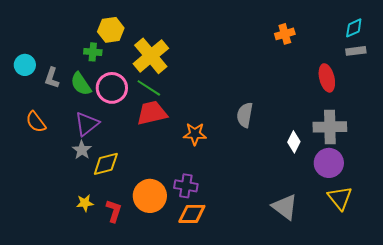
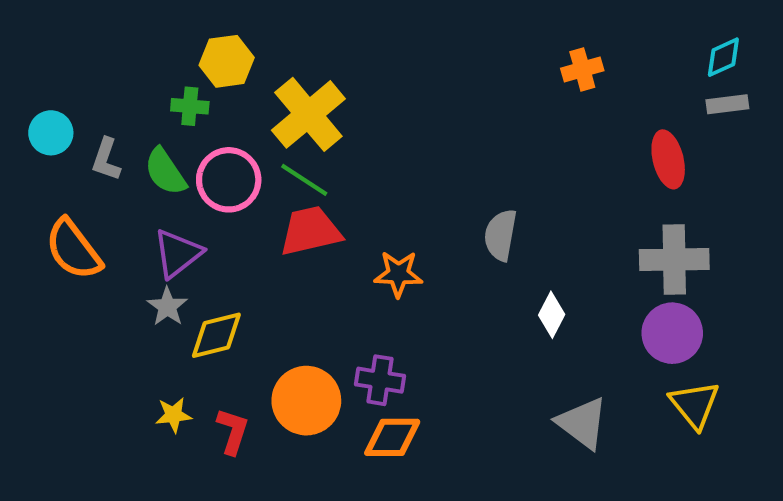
orange semicircle: (36, 122) -> (73, 249), size x1.4
white diamond: (294, 142) -> (552, 315), moved

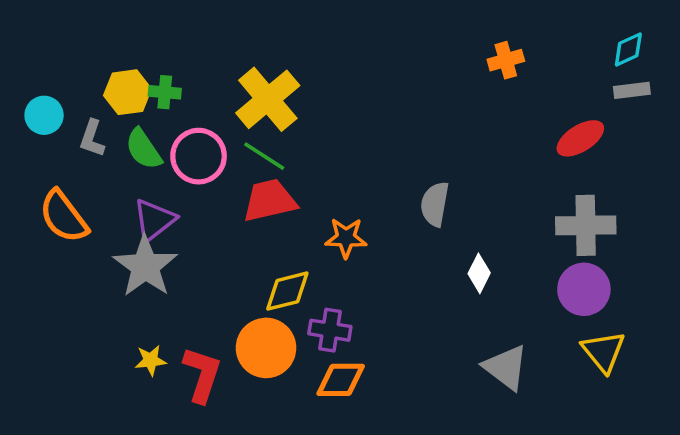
yellow hexagon: (227, 61) -> (127, 92), moved
red ellipse: (668, 159) -> (580, 138), turned 72
gray star: (167, 307) -> (145, 266), size x1.8
yellow diamond: (216, 335) -> (287, 291), moved
red L-shape: (233, 431) -> (202, 375), size x1.4

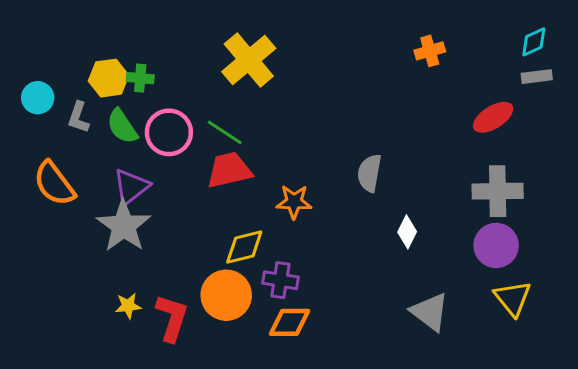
yellow cross: (268, 99) -> (249, 60), moved

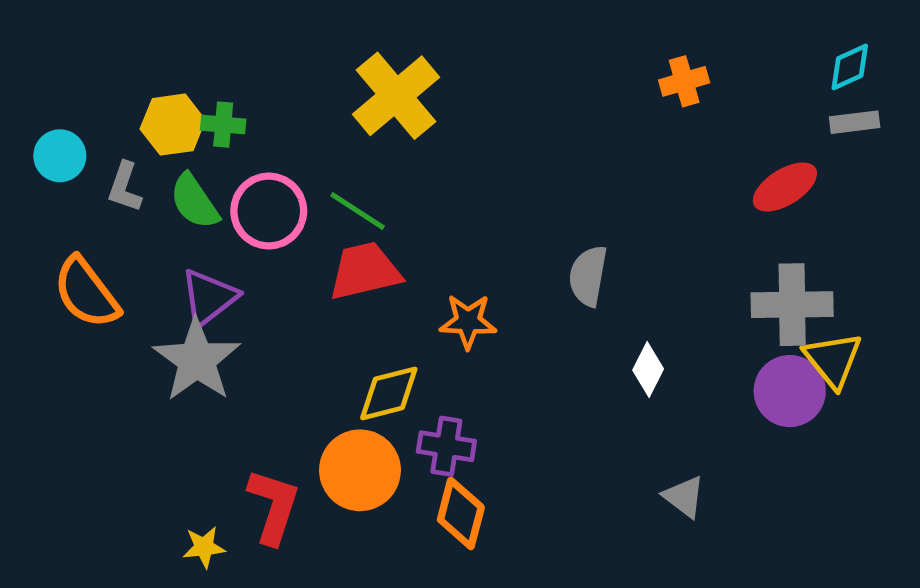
yellow triangle: (513, 298) -> (833, 360), moved
yellow star: (128, 306) -> (204, 547), moved
gray triangle: (430, 312) -> (684, 497), size x0.7
orange diamond: (290, 322) -> (461, 514), turned -75

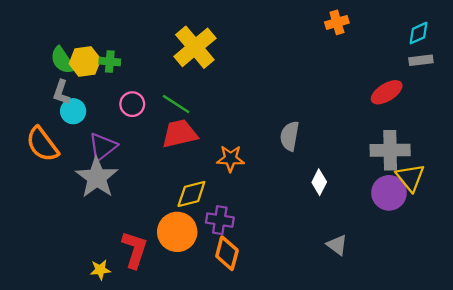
orange cross: (684, 81) -> (337, 22), moved
cyan circle: (60, 156) -> (73, 111), moved
green semicircle: (194, 201) -> (62, 60), moved
pink circle: (269, 211) -> (132, 104), size x0.7

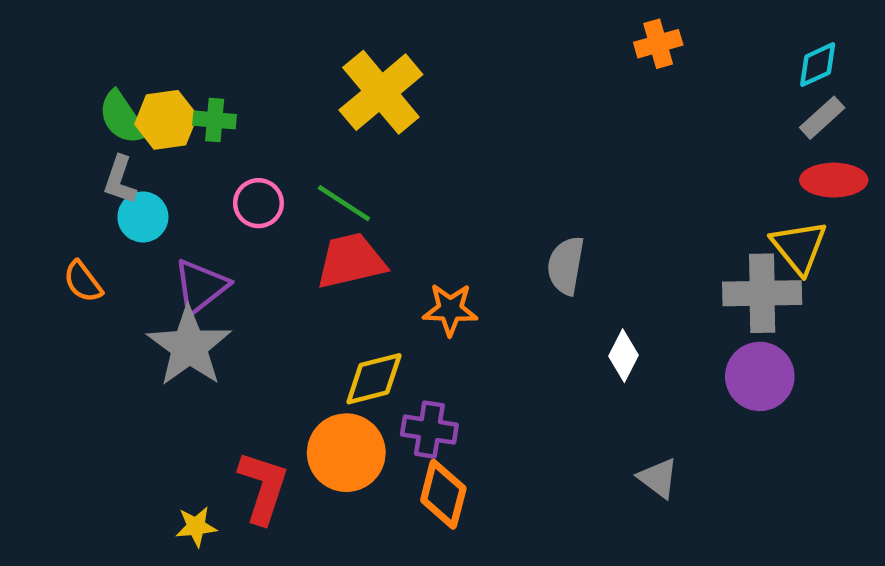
gray rectangle: (421, 60) -> (822, 118), turned -35
red ellipse: (387, 92) -> (834, 180), moved, turned 32
orange semicircle: (42, 144) -> (83, 282), size x0.6
yellow triangle: (410, 177) -> (799, 247), moved

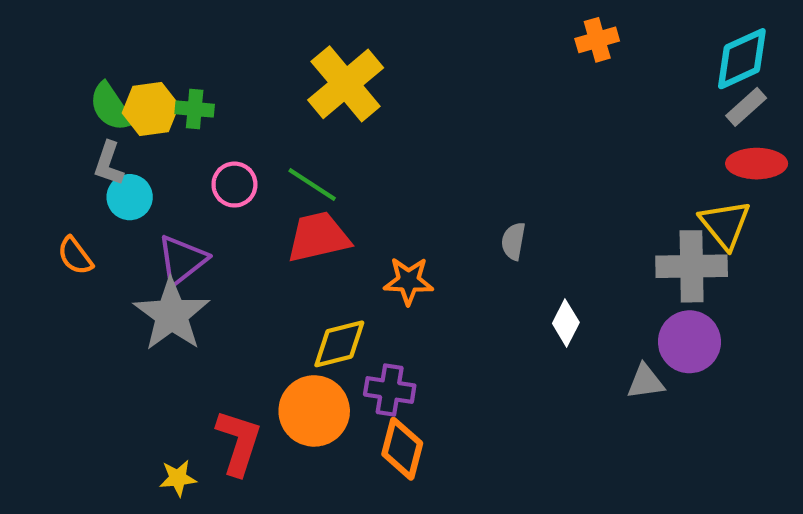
cyan diamond: (818, 65) -> (742, 59), size x1.5
gray semicircle: (566, 266) -> (513, 241), size x0.7
gray triangle: (658, 478) -> (645, 382), moved, turned -45

